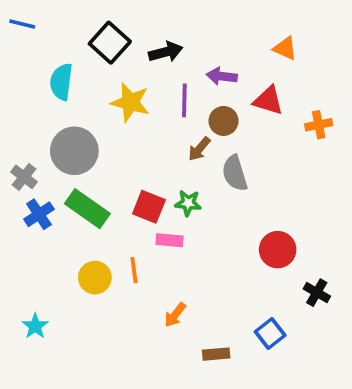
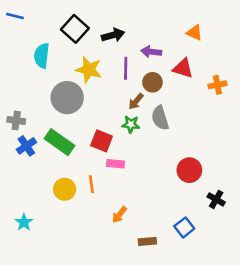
gray circle: (74, 151) -> (67, 98), moved
gray cross: (24, 177) -> (16, 120), turned -30
green star: (188, 203) -> (131, 124), moved

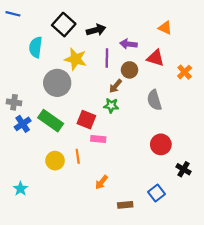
orange cross: (217, 85) -> (185, 72), turned -32
gray semicircle: (160, 118) -> (154, 100), moved

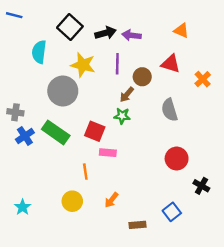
purple arrow: (128, 44) -> (132, 35), moved
yellow circle: (55, 161) -> (72, 201), moved

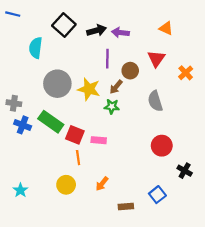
red triangle: (171, 64) -> (156, 59), turned 48
yellow star: (83, 65) -> (89, 89), moved
red square: (95, 131) -> (75, 135), moved
blue cross: (25, 136) -> (23, 125), turned -35

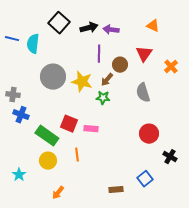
blue line: (13, 14) -> (12, 39), moved
green rectangle: (51, 122) -> (47, 136), moved
orange line: (78, 158) -> (77, 155), moved
orange arrow: (102, 184) -> (58, 193), moved
yellow circle: (66, 185) -> (48, 161), moved

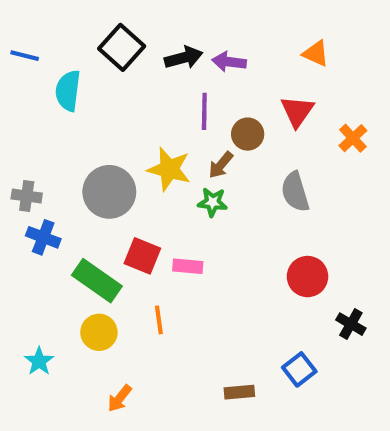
blue line: (12, 39) -> (25, 56), moved
gray circle: (53, 77) -> (109, 192), moved

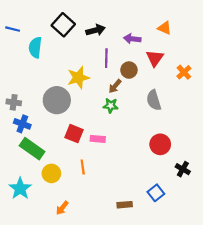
purple arrow: (229, 62) -> (132, 39), moved
yellow star: (169, 169) -> (78, 78), moved, turned -30
green rectangle: (97, 281) -> (32, 149), moved
cyan star: (39, 361) -> (20, 189), size x1.5

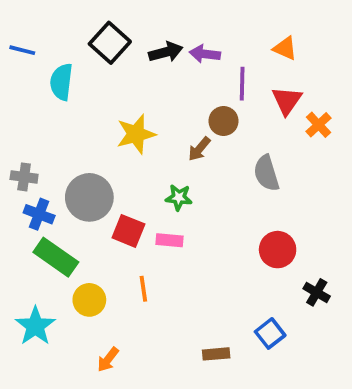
purple arrow: (132, 39) -> (205, 54), moved
purple line: (106, 58) -> (242, 84), moved
red triangle: (155, 58) -> (287, 101), moved
gray circle: (57, 100) -> (89, 197), moved
green star: (111, 106) -> (179, 197), moved

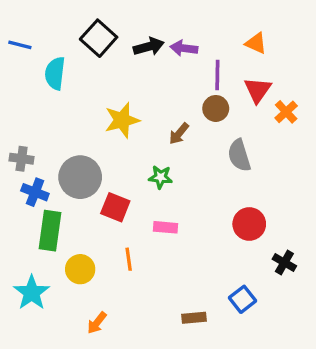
brown circle: (224, 121) -> (216, 108), moved
pink rectangle: (169, 240) -> (166, 227), moved
green rectangle: (56, 257) -> (50, 231), turned 63

